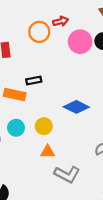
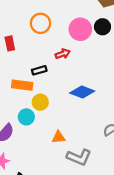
red arrow: (61, 21) -> (63, 54), moved
yellow circle: (44, 126) -> (40, 102), moved

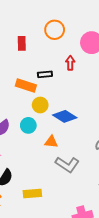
red arrow: (63, 54) -> (70, 63), turned -80
blue diamond: (82, 92) -> (65, 116), moved
cyan circle: (26, 117) -> (28, 125), moved

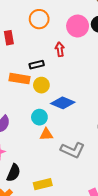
yellow circle: (40, 105) -> (41, 85), moved
cyan circle: (28, 125) -> (39, 117), moved
orange triangle: (51, 142) -> (46, 134), moved

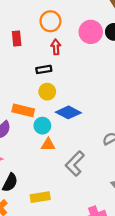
red arrow: (60, 49) -> (56, 47), moved
orange rectangle: (20, 79) -> (23, 110), moved
gray L-shape: (73, 150) -> (75, 163), turned 105

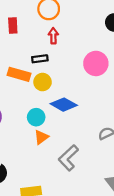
pink circle: (91, 32) -> (96, 63), moved
orange rectangle: (23, 110) -> (19, 74), moved
orange triangle: (48, 145) -> (41, 137), turned -40

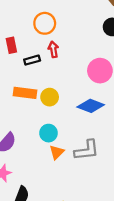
black rectangle: (40, 59) -> (32, 60), moved
blue diamond: (64, 105) -> (91, 106), moved
gray L-shape: (68, 158) -> (87, 150), moved, turned -135

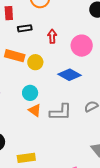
red arrow: (53, 49) -> (52, 36), moved
orange triangle: (57, 152) -> (35, 110), turned -48

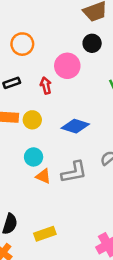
pink circle: (82, 46) -> (67, 66), moved

